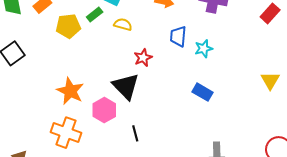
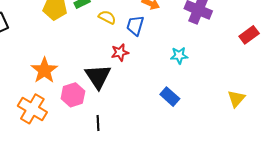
blue trapezoid: (178, 36) -> (135, 26), moved

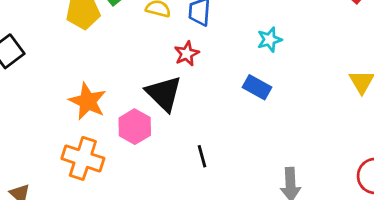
blue rectangle: (170, 97) -> (257, 87), moved
black line: (98, 123) -> (202, 156), moved

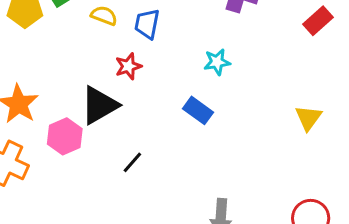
black triangle: (164, 93) -> (99, 105), turned 39
black line: (202, 156) -> (132, 162), moved, turned 50

